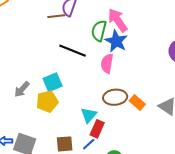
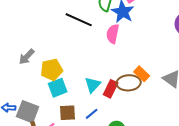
cyan square: (53, 82) -> (58, 88), moved
brown ellipse: (115, 97) -> (129, 83), moved
red rectangle: (97, 129) -> (111, 89), moved

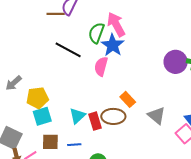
orange rectangle: (142, 74) -> (128, 99), moved
red rectangle: (111, 89) -> (95, 121), turned -48
blue line: (92, 114) -> (74, 145), turned 32

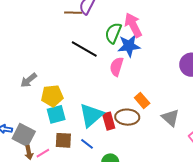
blue star: (113, 45) -> (129, 46), turned 30
cyan triangle: (77, 116) -> (91, 115), size x1.5
blue line: (74, 145) -> (87, 144), turned 40

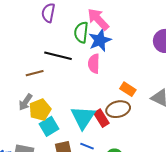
brown line: (73, 13) -> (35, 73), moved
gray arrow: (29, 80) -> (25, 102), moved

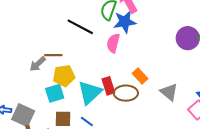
brown line: (35, 73) -> (53, 55), moved
yellow pentagon: (40, 110) -> (64, 76), moved
red rectangle: (101, 118) -> (108, 86), moved

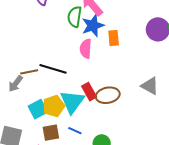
black line: (80, 27) -> (53, 69), moved
yellow pentagon: (64, 76) -> (54, 106), moved
orange rectangle: (140, 76) -> (114, 38), moved, turned 49

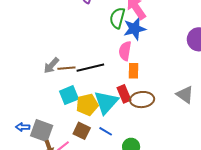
orange rectangle: (114, 38) -> (133, 71), moved
black line: (53, 69) -> (90, 68), turned -36
gray arrow: (16, 84) -> (51, 65), moved
cyan square: (38, 109) -> (69, 95), moved
brown square: (51, 133) -> (82, 131), turned 30

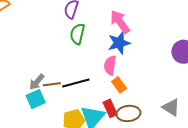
green semicircle: (117, 18) -> (77, 34), moved
orange rectangle: (133, 71) -> (119, 85), turned -35
cyan square: (69, 95) -> (36, 99), moved

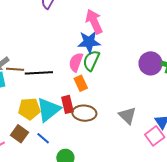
green semicircle: (77, 34) -> (91, 61), moved

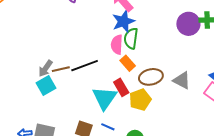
yellow pentagon: (29, 109) -> (140, 100), moved
brown ellipse: (84, 113) -> (151, 77), moved

